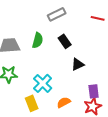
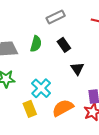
black triangle: (78, 64) -> (77, 69), turned -40
orange semicircle: (64, 102) -> (63, 108), size x1.5

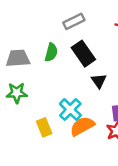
black rectangle: (64, 45) -> (83, 54), size x1.5
cyan cross: (41, 88) -> (70, 110), moved

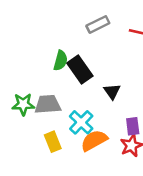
gray rectangle: (74, 21) -> (98, 24), moved
black rectangle: (83, 54) -> (80, 70), moved
gray trapezoid: (18, 58) -> (48, 104), moved

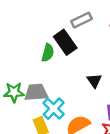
black rectangle: (80, 70) -> (65, 42), moved
cyan cross: (81, 122) -> (54, 109), moved

